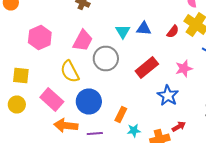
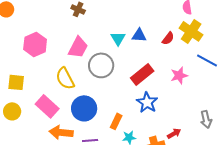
blue star: (168, 96) -> (147, 102), moved

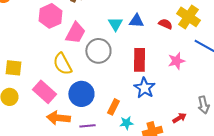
red semicircle: (168, 38) -> (165, 24), turned -104
pink hexagon: (35, 44) -> (50, 16), moved
red rectangle: (142, 74) -> (139, 60), turned -50
red arrow: (174, 133) -> (179, 118), moved

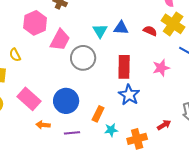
yellow semicircle: (62, 64) -> (15, 55), moved, size x0.6
orange arrow: (58, 118) -> (43, 125), size x0.6

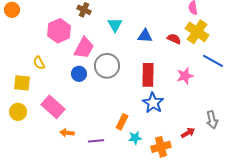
cyan triangle: (100, 31) -> (115, 25), moved
blue circle: (66, 101) -> (79, 74), moved, size x0.6

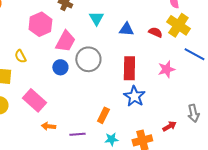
cyan star: (135, 138) -> (111, 139), moved

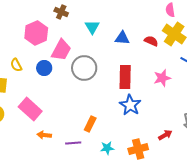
blue circle: (60, 67) -> (44, 68), moved
orange rectangle: (103, 115) -> (90, 124), moved

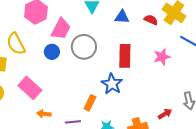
yellow semicircle: (16, 65) -> (16, 44), size x1.6
blue circle: (44, 68) -> (52, 52), moved
blue star: (130, 105) -> (112, 84), moved

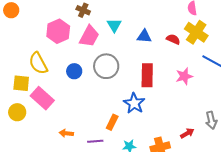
pink trapezoid: (61, 29) -> (89, 36), moved
pink rectangle: (30, 88) -> (42, 98), moved

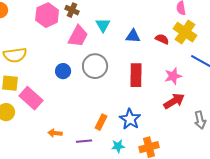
pink hexagon: (58, 31) -> (47, 15), moved
yellow semicircle: (38, 63) -> (15, 55), moved, turned -70
blue star: (134, 103) -> (130, 119), moved
red arrow: (187, 133) -> (174, 101), moved, size x1.5

